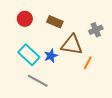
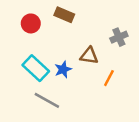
brown rectangle: (55, 22) -> (64, 15), moved
brown triangle: (72, 45) -> (89, 56), size x0.7

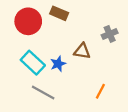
red circle: (31, 23) -> (28, 21), size x1.5
orange line: (109, 78) -> (100, 91), moved

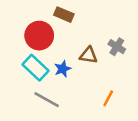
red circle: (28, 21) -> (39, 36), moved
gray cross: (110, 34) -> (117, 47), moved, turned -35

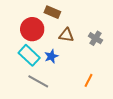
brown triangle: (88, 55) -> (66, 35), moved

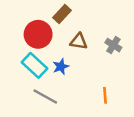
brown rectangle: (52, 12) -> (62, 14), turned -70
orange line: (88, 80) -> (105, 95), turned -32

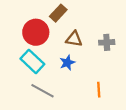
gray cross: (113, 45) -> (107, 42), turned -35
blue star: (61, 67) -> (67, 63), moved

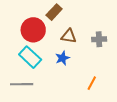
orange line: (99, 90) -> (92, 83), turned 32
gray line: (43, 91) -> (22, 84), moved, turned -30

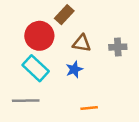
orange line: (92, 83) -> (89, 108), moved, turned 56

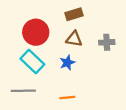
brown rectangle: (64, 15) -> (74, 14), moved, turned 30
orange line: (89, 108) -> (67, 98), moved

